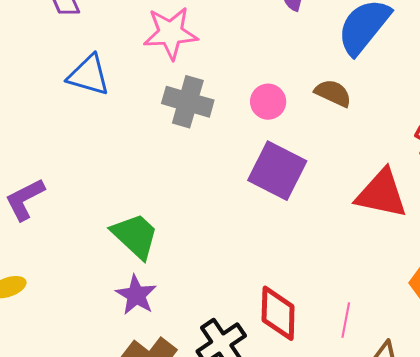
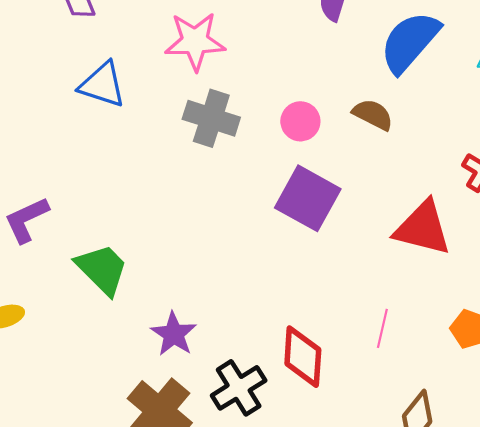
green trapezoid: (135, 236) -> (102, 269), moved
purple star: (136, 295) -> (174, 334), moved
pink line: (346, 320) -> (382, 328), moved

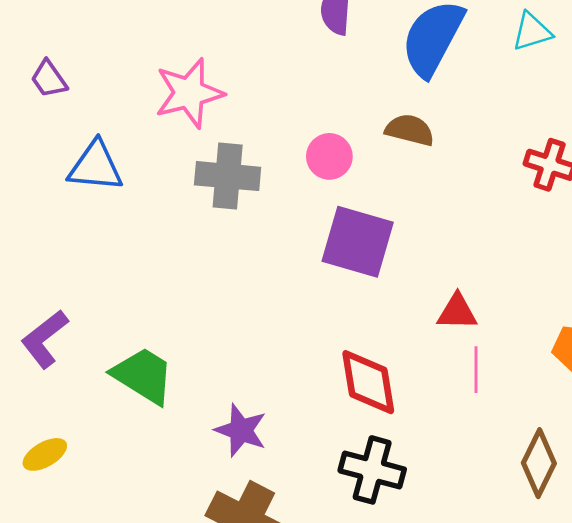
red triangle: (423, 228) -> (457, 312), moved, size x0.6
red diamond: (303, 357) -> (368, 382), moved
black cross: (239, 388) -> (372, 470), moved, turned -30

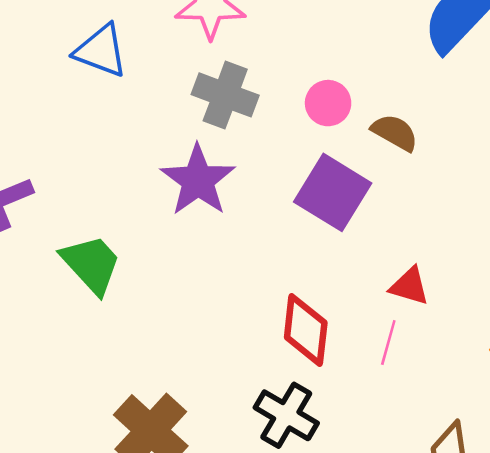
brown semicircle: (410, 130) -> (395, 132), moved
pink line: (476, 370) -> (388, 342), moved
purple star: (241, 430) -> (198, 180), moved, size x1.4

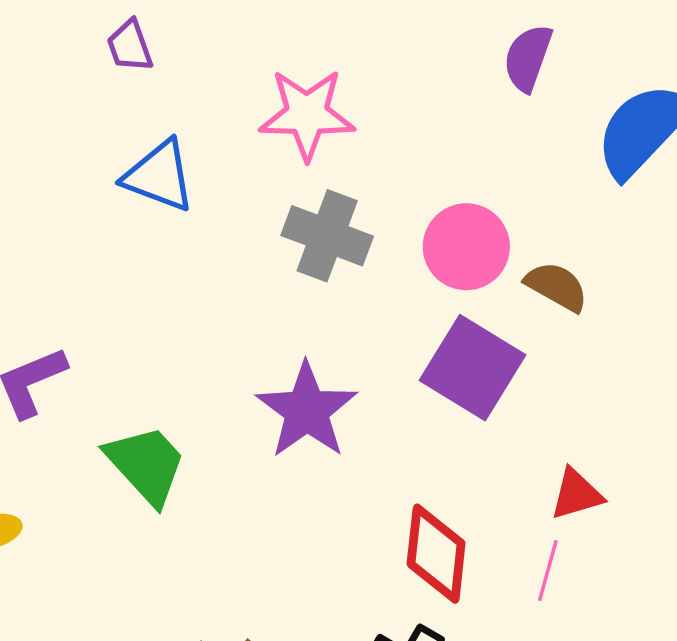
pink circle: (328, 103) -> (466, 247), size x1.4
purple star: (198, 180) -> (307, 410), moved
red triangle: (409, 286) -> (576, 494), turned -33

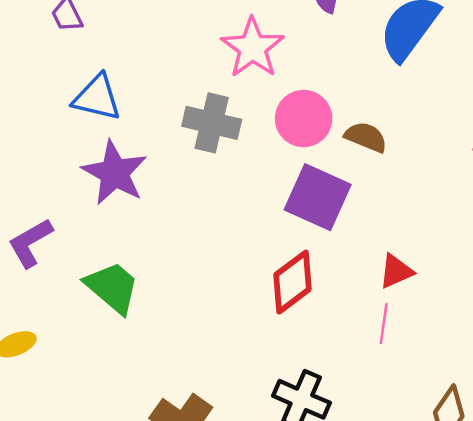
pink star: (307, 114) -> (253, 48), moved, turned -30
purple star: (307, 410) -> (115, 173), moved
red diamond: (436, 554) -> (292, 282), moved, turned 54

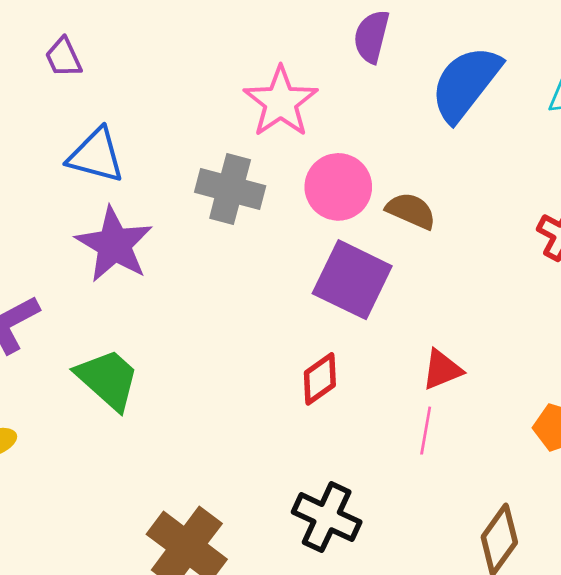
red diamond: (292, 282) -> (320, 379), size x0.7

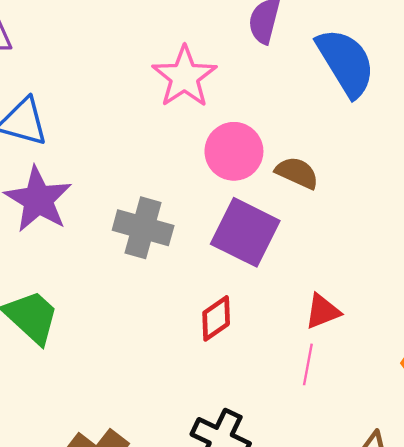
blue semicircle: (466, 83) -> (346, 62), turned 110
gray cross: (230, 189) -> (143, 228), moved

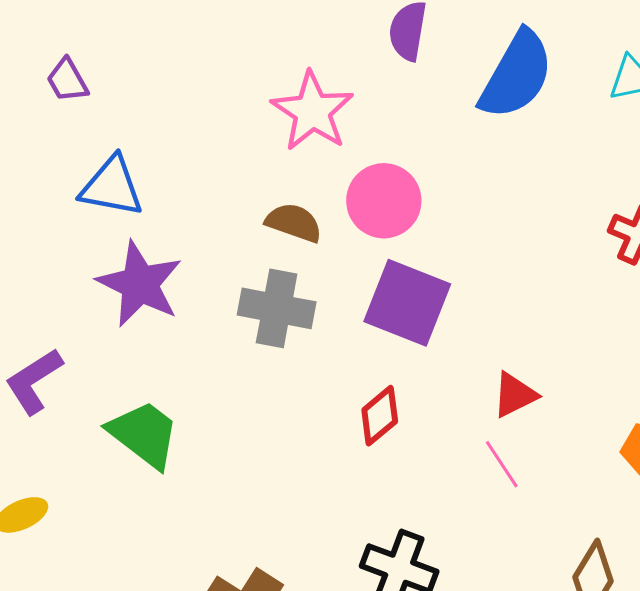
blue semicircle: (346, 62) -> (516, 75), turned 66
brown semicircle: (297, 173) -> (294, 223), moved
pink line: (308, 364) -> (502, 464), turned -39

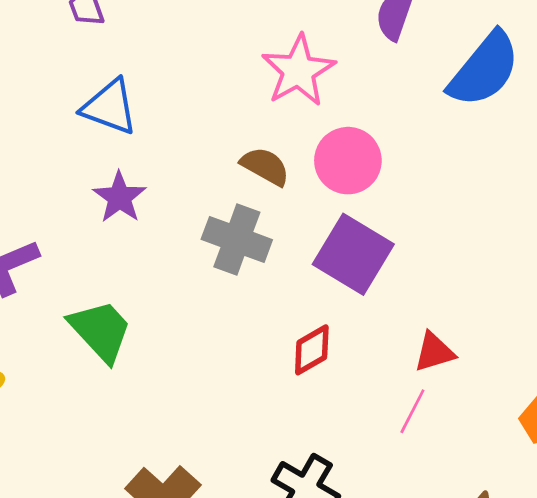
purple star: (140, 284) -> (119, 197), size x0.7
pink line: (502, 464) -> (412, 411), turned 51

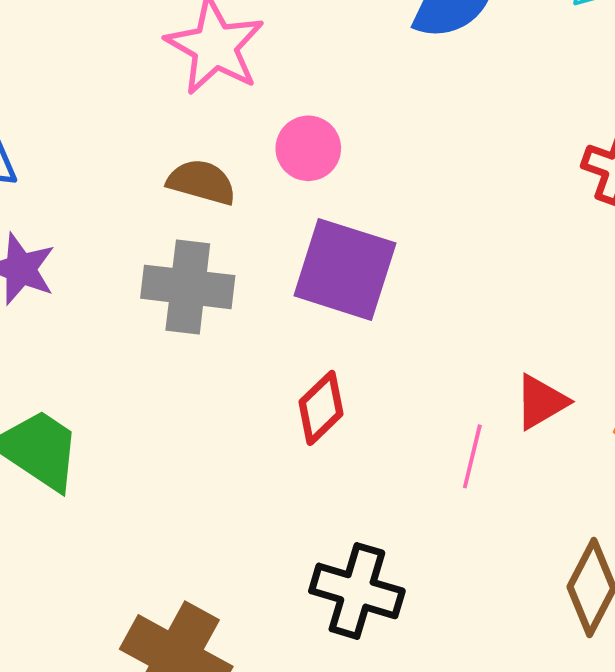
pink circle: (348, 161) -> (308, 148), size x0.7
red triangle: (434, 352) -> (541, 402), moved

